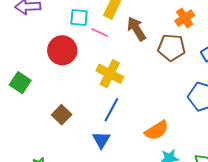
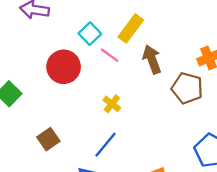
cyan square: (79, 17) -> (90, 34), turned 30
yellow cross: (110, 74) -> (112, 104), size x0.6

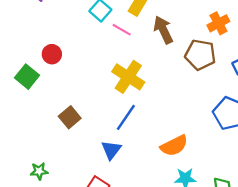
red circle: (64, 67) -> (52, 54), moved, size x0.6
yellow cross: (112, 104) -> (128, 77), size x1.8

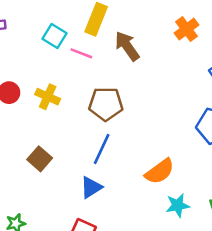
brown pentagon: (200, 55) -> (106, 104), moved
yellow cross: (128, 77) -> (48, 97), moved, size x0.7
blue triangle: (111, 150) -> (91, 187), turned 30

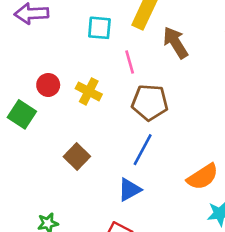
cyan square: (54, 36) -> (99, 28), turned -30
pink line: (81, 53) -> (130, 62), moved, turned 50

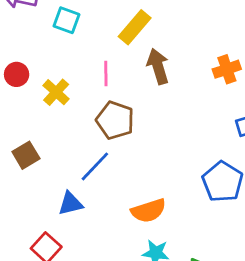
cyan square: (99, 28) -> (66, 20), moved

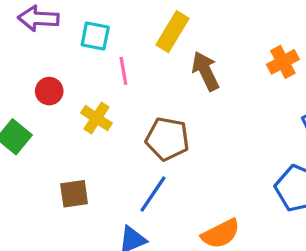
pink line: (106, 73) -> (123, 71), moved
red circle: (17, 74) -> (49, 91), moved
brown square: (26, 155) -> (74, 194), turned 32

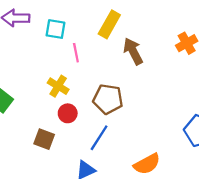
red circle: (49, 91) -> (68, 113), moved
brown square: (74, 194) -> (44, 139), turned 30

